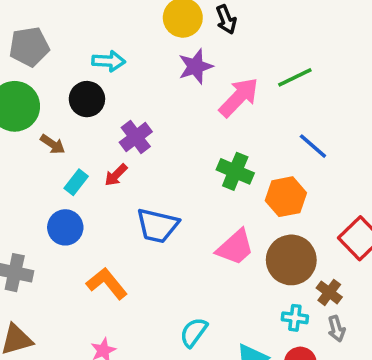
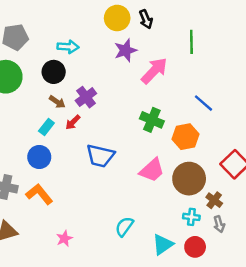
green line: (295, 77) -> (191, 42), moved, turned -65
brown arrow: (53, 144) -> (57, 102), moved
orange L-shape: (107, 283) -> (39, 194), moved

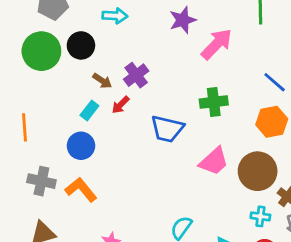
black circle: (54, 72) -> (81, 45), moved
green cross: (152, 120) -> (214, 102), turned -30
orange hexagon: (185, 137) -> (272, 122), moved
blue trapezoid: (100, 156) -> (167, 129), moved

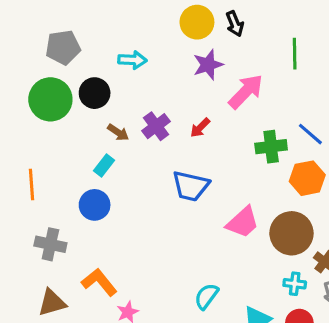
green cross: (214, 102) -> (271, 147), moved
red arrow: (121, 105) -> (200, 128), moved
orange L-shape: (81, 190) -> (99, 282), moved

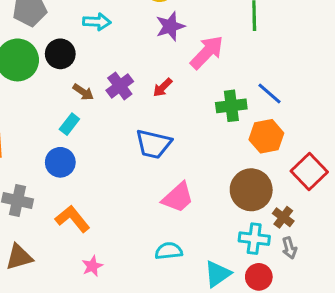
pink trapezoid: (243, 222) -> (178, 197), moved
orange L-shape: (99, 282) -> (72, 219), moved
cyan cross: (295, 284) -> (254, 239), size x1.4
cyan semicircle: (206, 296) -> (169, 251), turned 48

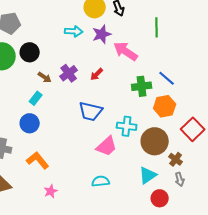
cyan arrow: (97, 22) -> (74, 31), moved
pink arrow: (207, 52) -> (126, 51), turned -100
cyan cross: (254, 239) -> (127, 126), moved
cyan triangle: (218, 274) -> (148, 175), moved

